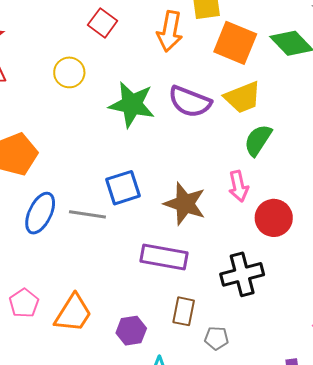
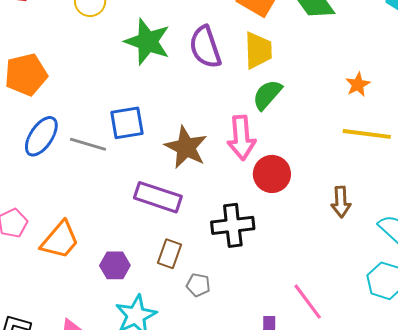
yellow trapezoid: (243, 97) -> (258, 50), turned -78
purple semicircle: (190, 102) -> (205, 47), turned 42
pink arrow: (238, 186) -> (241, 138), size x1.4

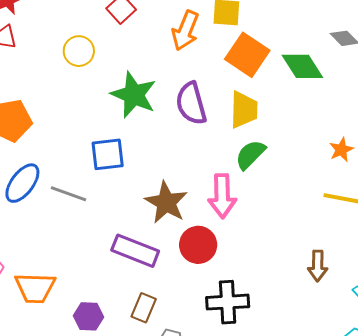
blue square: (127, 123) -> (108, 154), moved
red circle: (272, 174) -> (198, 245), moved
black cross: (233, 225) -> (228, 302), moved
orange trapezoid: (60, 240) -> (35, 288), turned 48

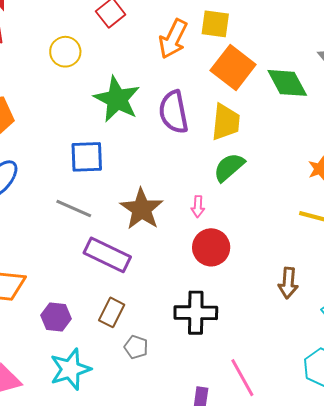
gray line: (69, 194) -> (74, 208), moved
pink arrow: (222, 196) -> (198, 207), size x0.5
red circle: (198, 245) -> (211, 247), moved

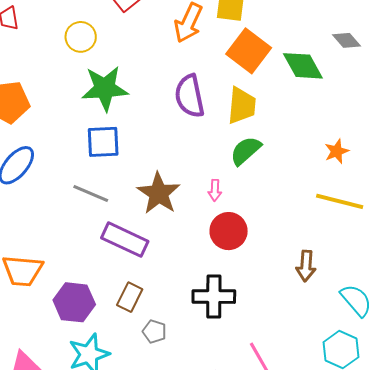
green star: (117, 99) -> (105, 88), moved, turned -30
purple hexagon: (56, 317) -> (74, 302), size x1.4

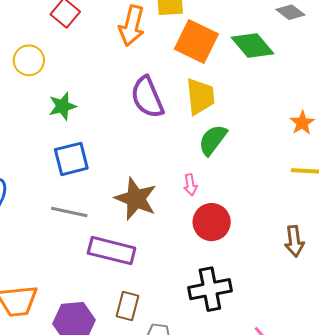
green star: (105, 88) -> (62, 106), size x0.6

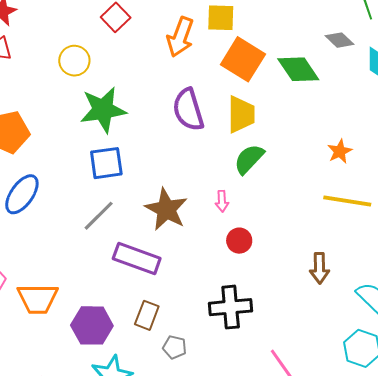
green star: (62, 106) -> (103, 110), size x1.6
gray line: (69, 212) -> (99, 216), turned -63
red circle: (212, 222) -> (239, 241), size x0.7

